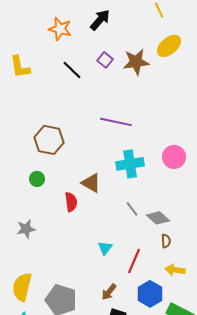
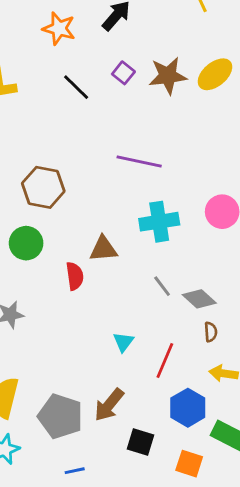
yellow ellipse: (169, 46) -> (215, 74), moved
green circle: (37, 179) -> (26, 243), size x1.5
brown triangle: (91, 183) -> (103, 249), turned -35
brown arrow: (109, 292) -> (109, 405), moved, size x1.4

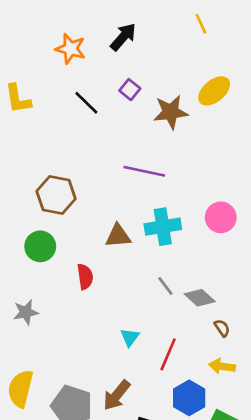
brown star: (168, 76) -> (171, 112), moved
brown triangle: (103, 249) -> (118, 236), moved
brown semicircle: (211, 332) -> (222, 328), moved, turned -30

